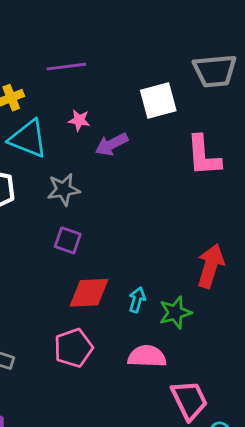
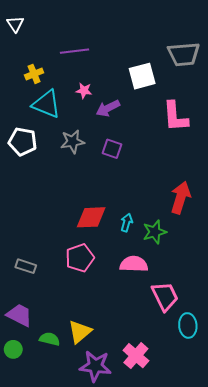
purple square: (68, 240) -> (112, 149), moved

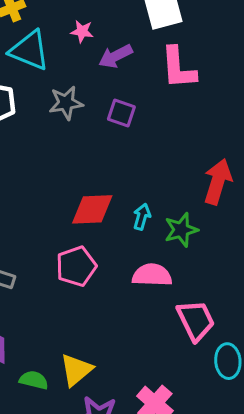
pink L-shape: (175, 117) -> (178, 68), moved

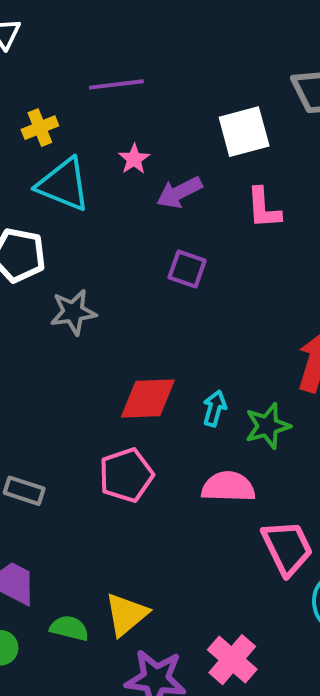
pink star: (82, 31) -> (134, 159), turned 30
pink L-shape: (178, 68) -> (264, 208), size x0.7
gray star: (66, 103) -> (73, 312), moved

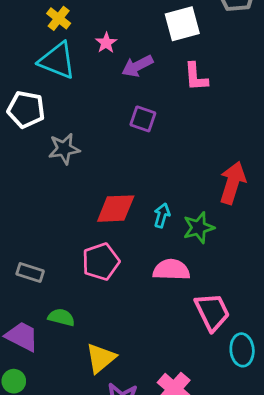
yellow cross: (40, 128) -> (59, 18), moved, turned -30
green semicircle: (69, 628) -> (61, 317), moved

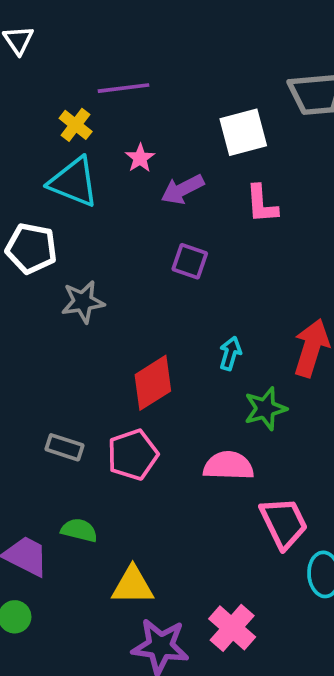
red diamond: (116, 209) -> (153, 383), turned -30
cyan arrow: (162, 215) -> (230, 353), moved
gray rectangle: (30, 272) -> (64, 447), moved
yellow triangle: (101, 358) -> (133, 586), turned 40

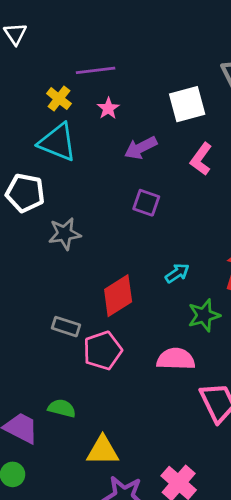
pink star: (140, 158) -> (108, 108), moved
pink L-shape: (262, 204) -> (201, 159), turned 40
cyan arrow: (230, 353) -> (177, 273), turned 40
gray rectangle: (64, 447) -> (66, 327), moved

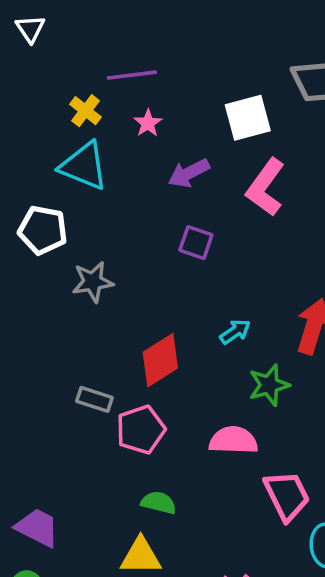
pink L-shape: (201, 159) -> (265, 187), size x1.4
green semicircle: (62, 408) -> (159, 503), moved

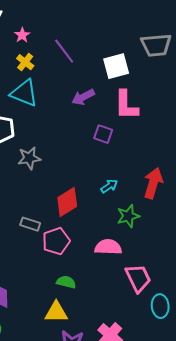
purple line: (132, 75) -> (64, 51), moved, turned 60
pink star: (148, 123) -> (22, 35), moved
pink L-shape: (265, 187) -> (126, 105), turned -36
purple square: (196, 243) -> (103, 134), moved

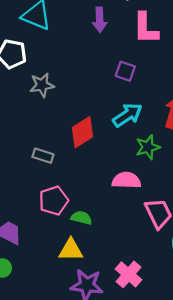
purple arrow: (83, 97) -> (100, 20), turned -65
purple square: (103, 134) -> (125, 71), moved
cyan arrow: (109, 186) -> (127, 115), size x1.6
pink pentagon: (56, 241) -> (54, 201), moved

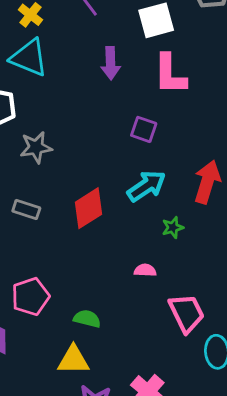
green star: (148, 147) -> (173, 227), size x0.7
gray rectangle: (43, 156) -> (26, 210), moved
pink semicircle: (126, 180) -> (145, 270), size x0.6
pink pentagon: (54, 201) -> (30, 297), moved

